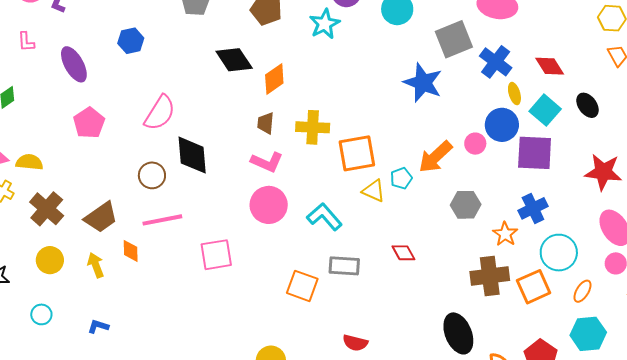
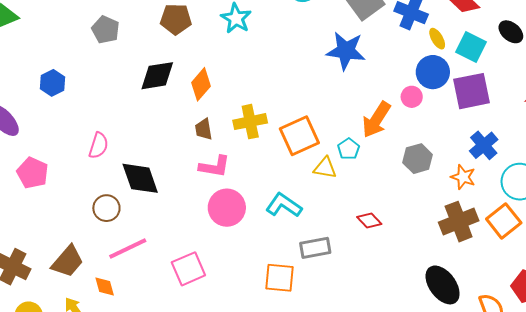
black diamond: (234, 60) -> (157, 76), turned -51
pink semicircle: (160, 113) -> (99, 146), size x0.7

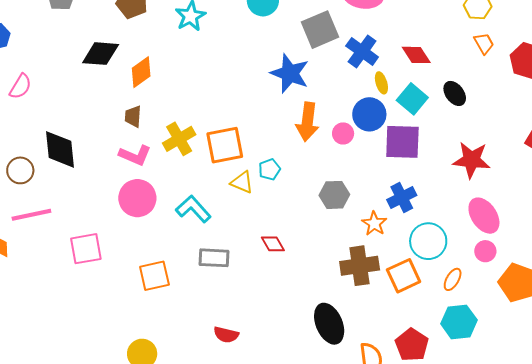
orange arrow: (376, 120) -> (307, 122), moved, turned -39
yellow cross: (250, 122) -> (179, 139), moved, turned -32
pink semicircle: (99, 146) -> (20, 86), moved
orange square: (279, 278) -> (154, 276), moved, turned -32

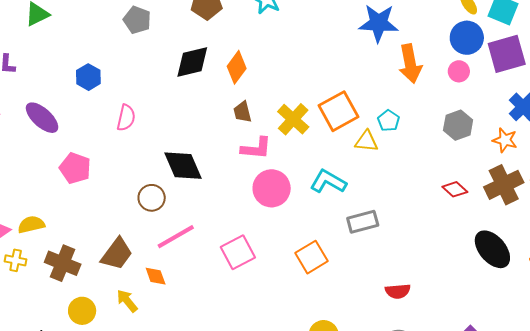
pink circle: (343, 133) -> (459, 71), moved
red diamond: (273, 244) -> (455, 189), moved

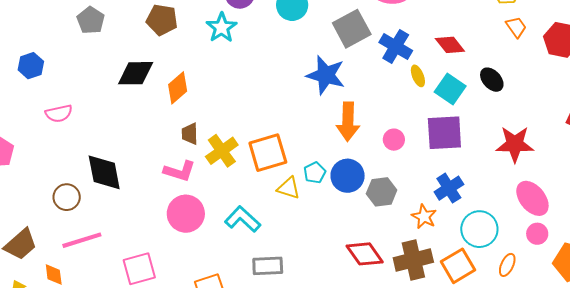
blue circle: (467, 38) -> (348, 176), moved
brown trapezoid: (242, 112) -> (190, 134), moved
pink semicircle: (126, 118) -> (59, 113), turned 52
red diamond: (455, 189) -> (365, 254), size x1.5

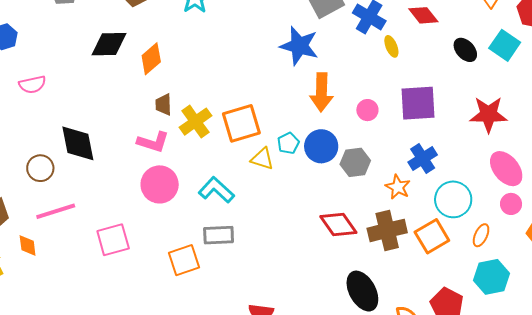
cyan square: (450, 89) -> (505, 45), moved
gray rectangle: (268, 266) -> (219, 235), moved

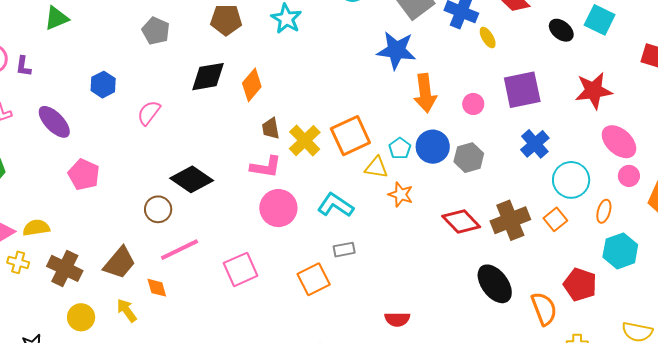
pink semicircle: (32, 85) -> (149, 113), moved, turned 148
black diamond: (78, 143) -> (192, 179), turned -36
orange star: (398, 187) -> (401, 195), moved
gray rectangle: (219, 235) -> (344, 250), size x0.7
orange square: (432, 236) -> (555, 219), size x0.7

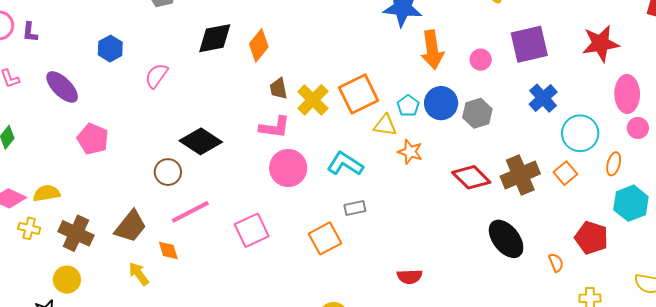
pink ellipse: (619, 142) -> (627, 94), turned 48
orange semicircle: (544, 309) -> (556, 263), size x0.6
yellow circle: (81, 317) -> (67, 280), moved

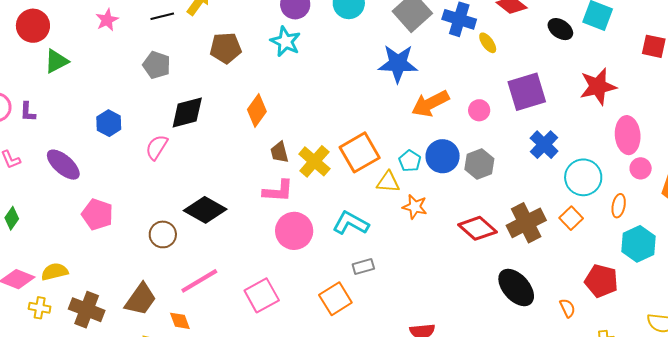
black diamond: (215, 38) -> (187, 112), moved
orange arrow: (432, 50) -> (430, 104), turned 75
brown circle: (168, 172) -> (163, 234), moved

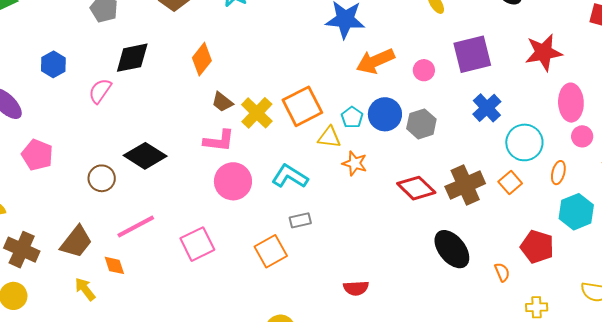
brown trapezoid: (279, 152) -> (222, 102), turned -40

